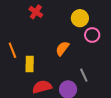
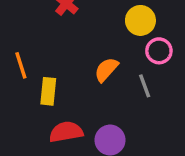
gray line: (84, 75) -> (145, 86), moved

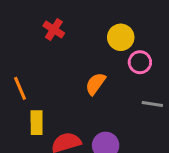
gray line: (145, 86) -> (152, 104), moved, turned -55
yellow rectangle: (48, 91) -> (37, 123), moved

